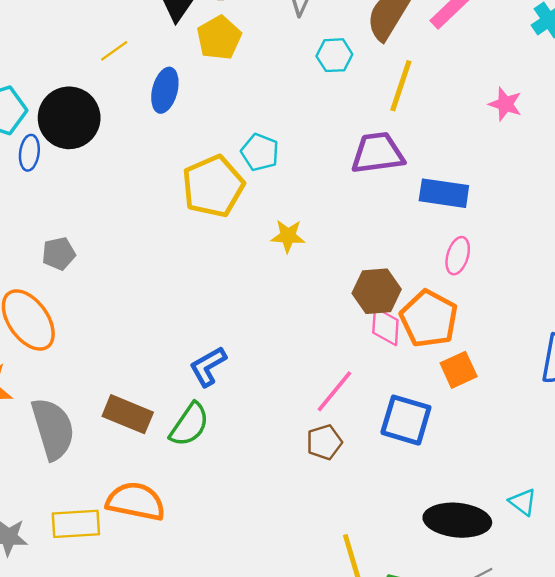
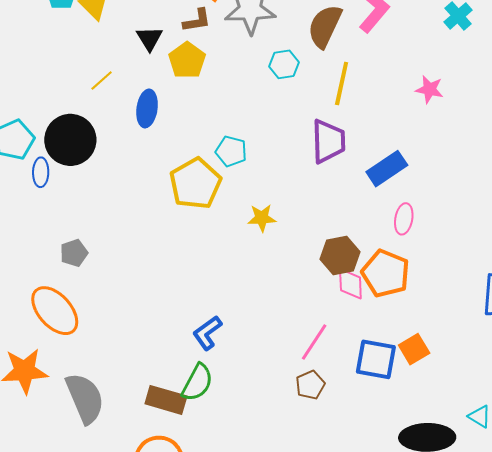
purple trapezoid: (378, 153) -> (328, 141), turned 102
blue rectangle: (444, 193) -> (387, 169), turned -36
orange square: (459, 370) -> (414, 349), moved
brown rectangle: (128, 414) -> (166, 400), moved

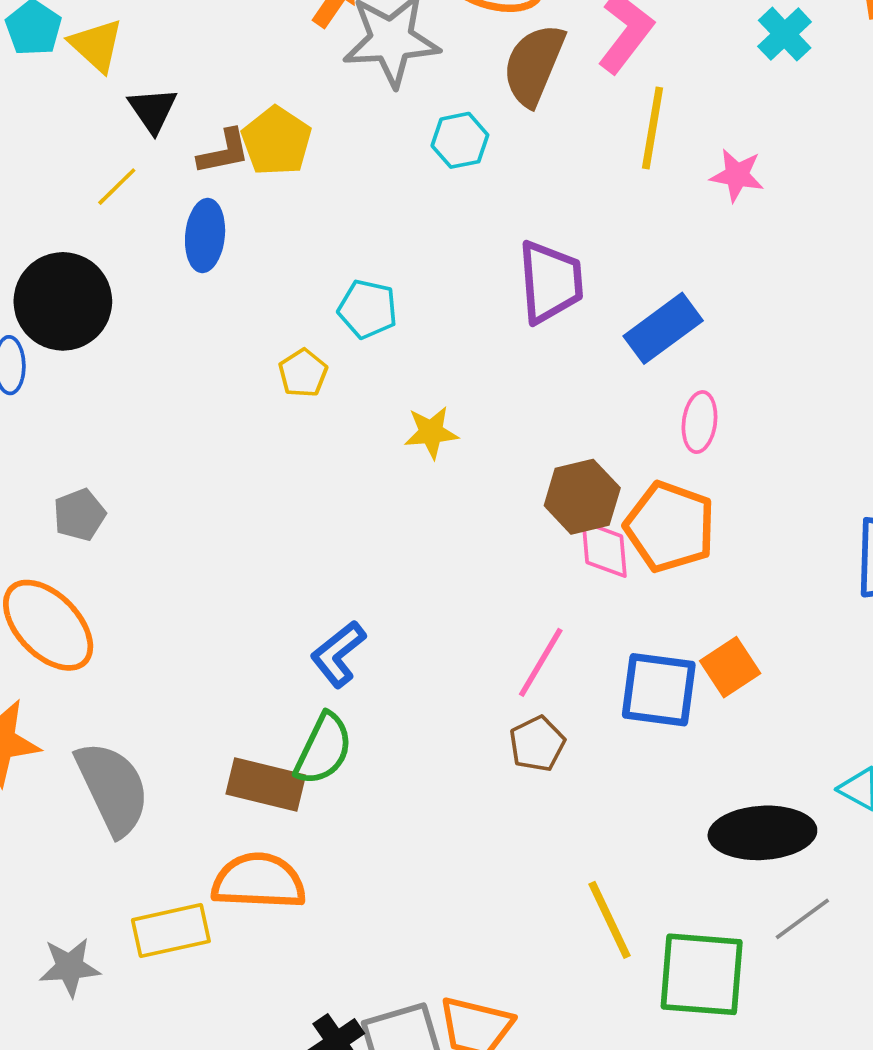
brown L-shape: (197, 20) -> (224, 152), moved
black triangle: (149, 39) -> (153, 110), moved
yellow line: (342, 84) -> (653, 128), moved
yellow pentagon: (195, 184) -> (303, 373), size x0.5

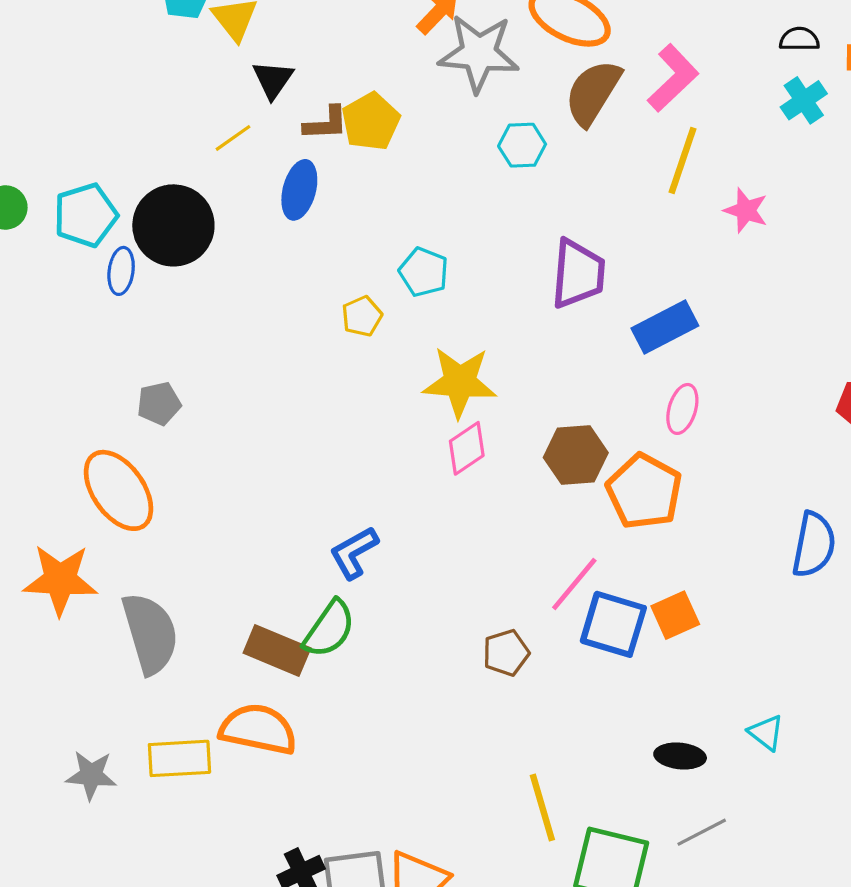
yellow star: (431, 432) -> (460, 382), size x1.6
pink diamond: (604, 549) -> (467, 448), moved, turned 52
pink line: (541, 662) -> (574, 584), moved
black ellipse: (762, 833) -> (680, 756), size x0.6

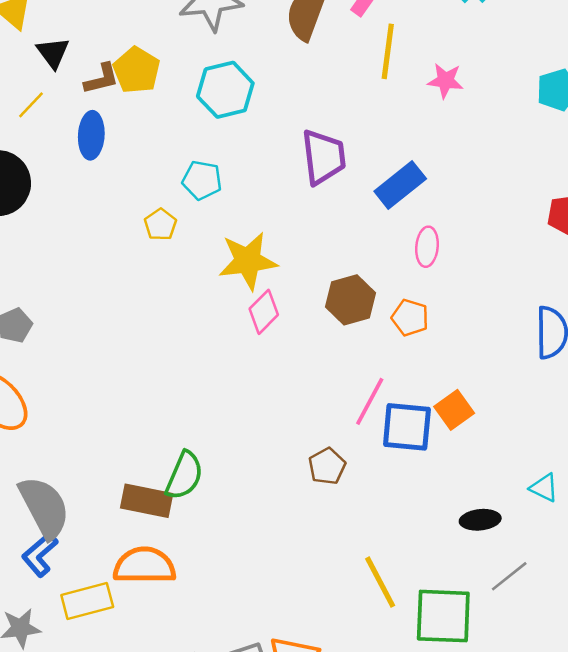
cyan hexagon: (522, 145) -> (225, 90), moved, size x1.5
orange pentagon: (644, 491) -> (410, 318), size x0.6
blue L-shape: (354, 553) -> (40, 555), moved

